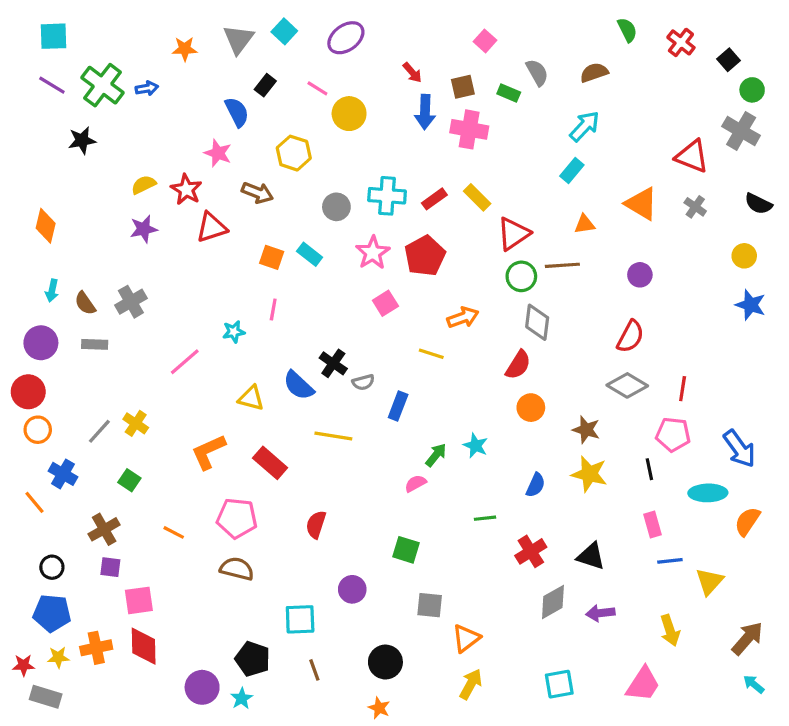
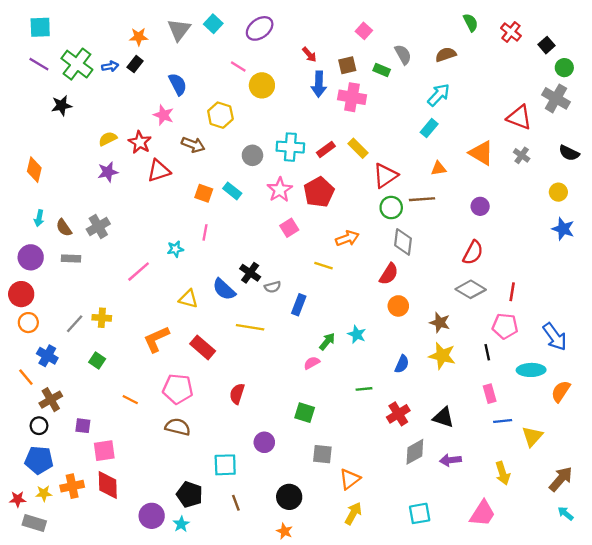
black rectangle: (265, 85) -> (135, 64), moved
yellow cross: (136, 423) -> (102, 318), turned -30
brown cross: (104, 529) -> (51, 400), moved

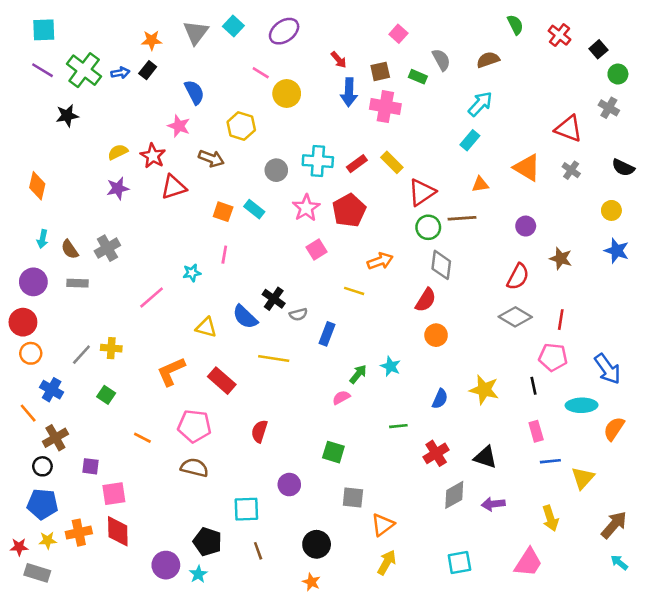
gray cross: (556, 98) -> (609, 108), size x0.7
brown star: (440, 323) -> (561, 258), moved

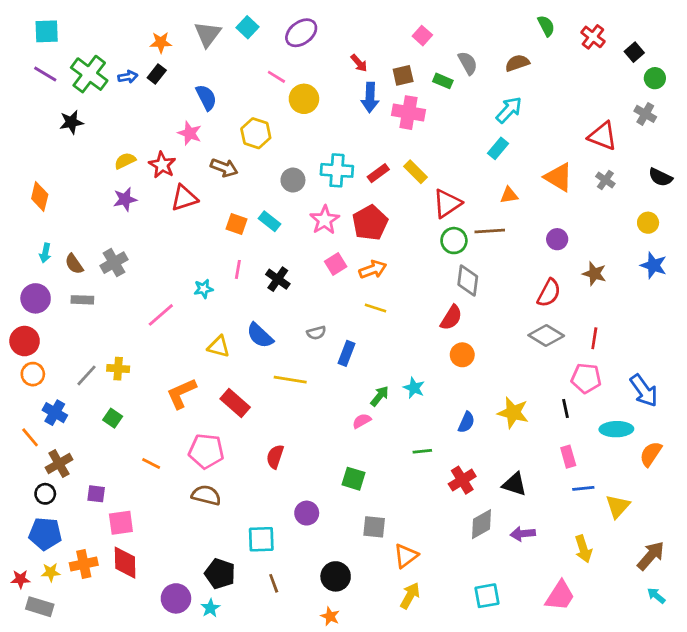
orange arrow: (380, 261) -> (373, 269), moved
black cross: (274, 299) -> (278, 279), moved

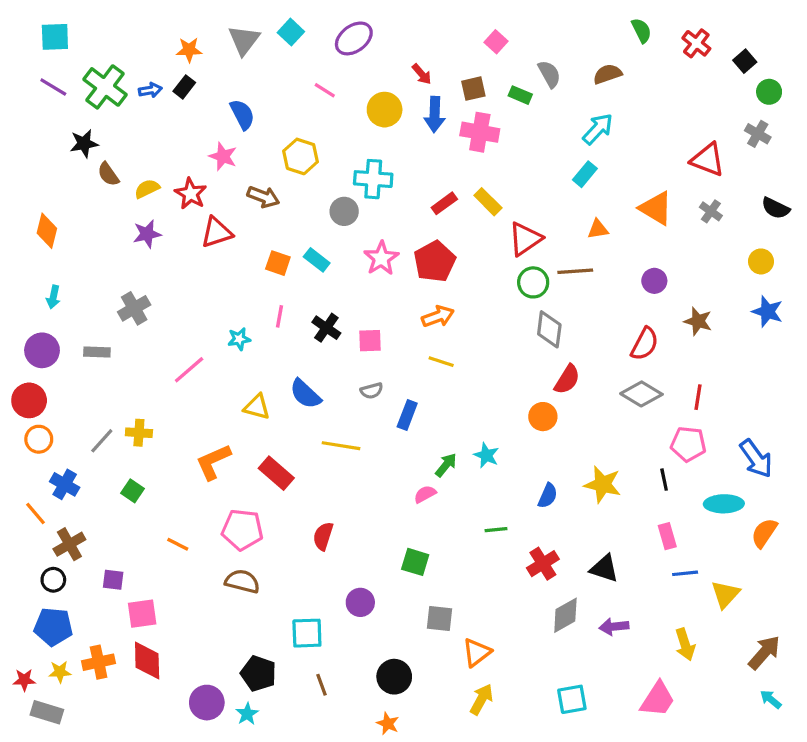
yellow circle: (304, 99) -> (385, 110), moved
cyan cross: (337, 170) -> (373, 179), moved
brown semicircle: (74, 264) -> (108, 174), moved
pink square: (336, 264) -> (370, 341), moved, turned 30
red semicircle: (451, 318) -> (567, 379), moved

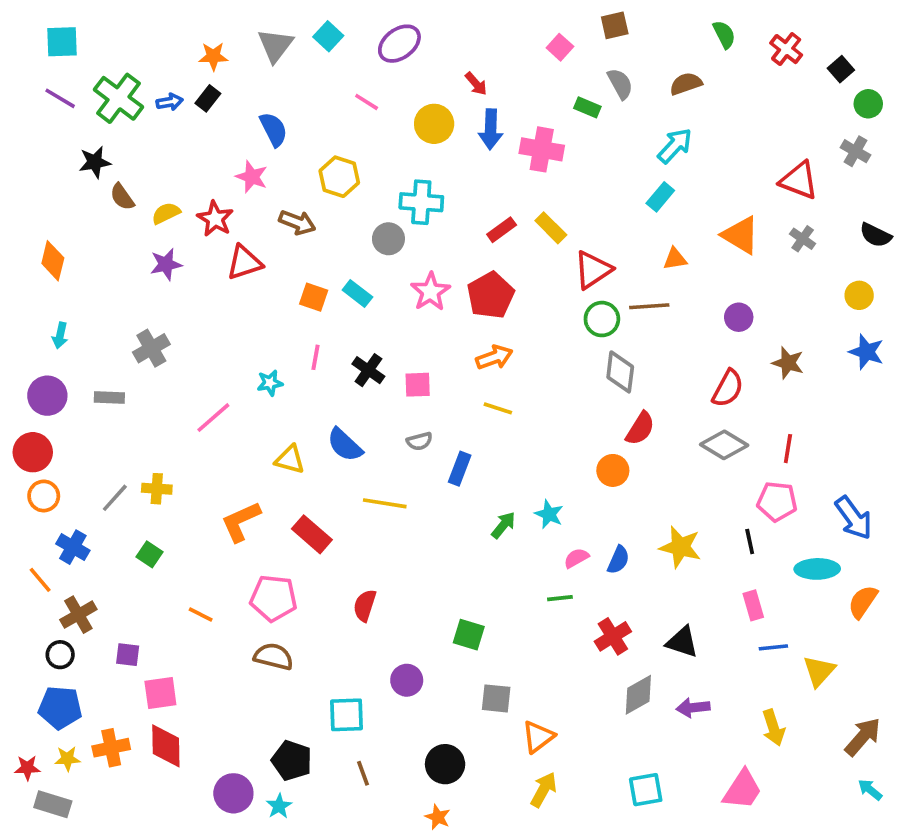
brown square: (473, 89) -> (615, 25), moved
pink semicircle: (425, 494) -> (576, 558), moved

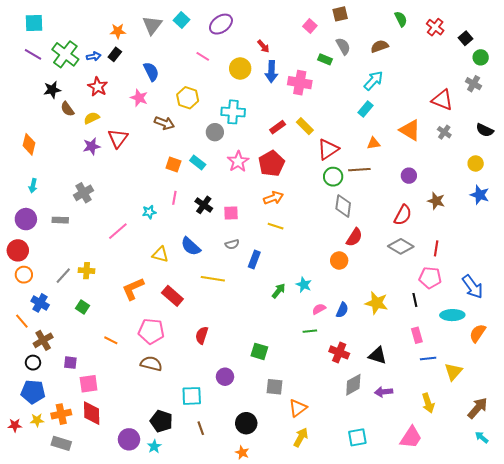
red star: (215, 219) -> (98, 87), moved
red triangle: (244, 262) -> (118, 138), moved, turned -35
red cross: (613, 636) -> (339, 352), turned -36
gray rectangle: (53, 804) -> (61, 443), moved

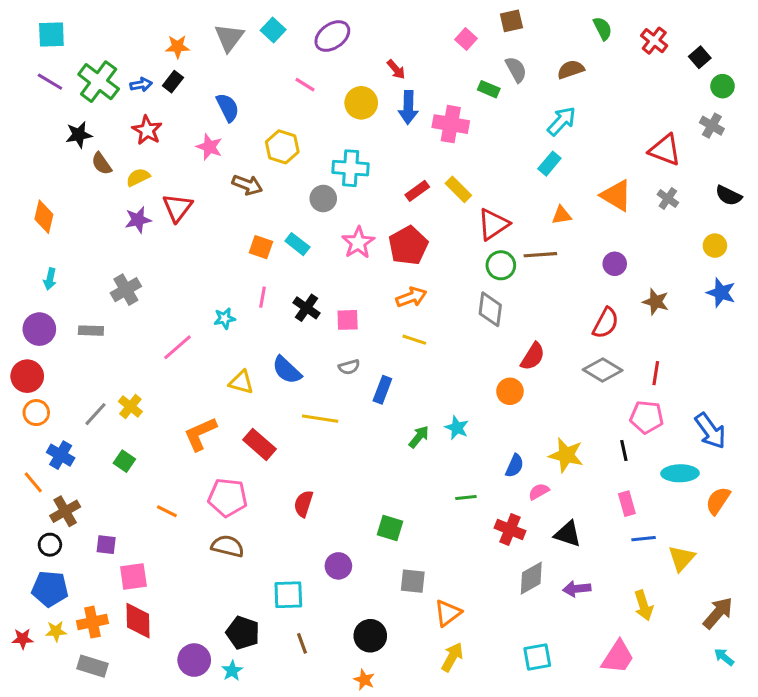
gray diamond: (343, 206) -> (490, 309), moved
yellow cross: (87, 271) -> (130, 406), turned 35
pink semicircle: (319, 309) -> (539, 492), moved

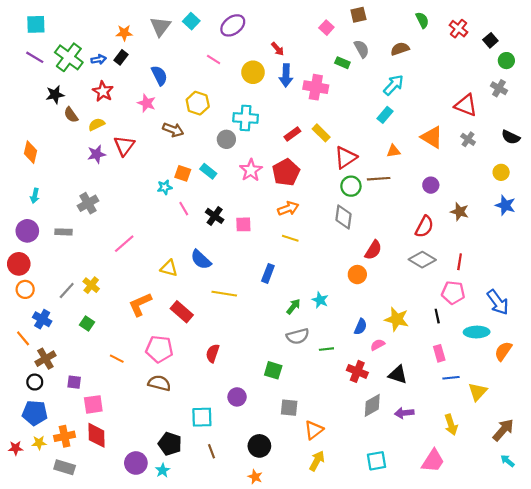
pink line: (262, 297) -> (184, 209), turned -40
cyan star: (225, 318) -> (165, 187), moved
gray semicircle: (349, 367) -> (298, 336), moved, size x1.5

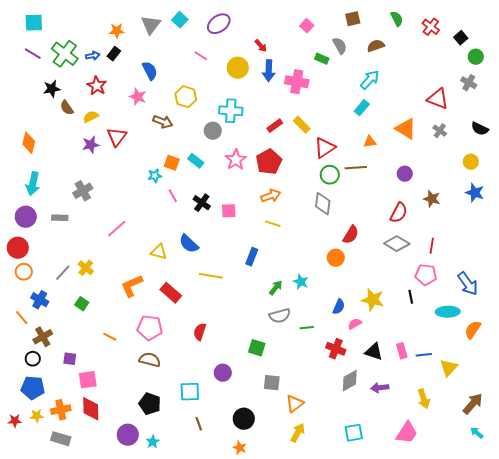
brown square: (358, 15) -> (353, 19), moved
cyan arrow: (35, 196) -> (33, 184), size x1.6
pink rectangle: (439, 353) -> (402, 351), moved
black pentagon: (170, 444) -> (150, 404), moved

